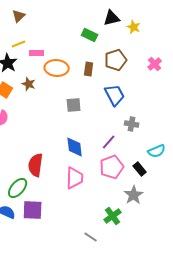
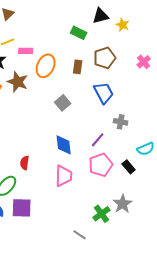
orange ellipse: (57, 68) -> (46, 66), turned -70
brown star: (29, 84) -> (18, 82), size x1.5
gray square: (74, 105) -> (63, 103), turned -35
red semicircle: (36, 165) -> (25, 163), size x0.6
gray star: (134, 195) -> (123, 204), moved

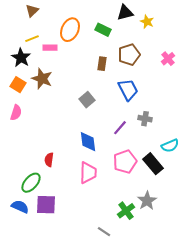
orange ellipse: (46, 66) -> (70, 30), moved
purple line: (98, 140) -> (120, 128), moved
black rectangle: (129, 167) -> (153, 164), size x1.5

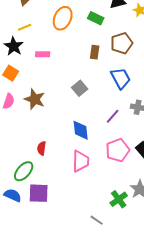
pink rectangle: (50, 48) -> (43, 54), moved
brown star: (42, 79) -> (35, 99), moved

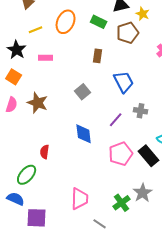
yellow line: (25, 27) -> (36, 30), moved
brown pentagon: (122, 43) -> (128, 33), moved
pink trapezoid: (81, 161) -> (80, 199), moved
purple square: (39, 193) -> (37, 218), moved

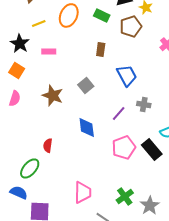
brown star: (38, 103) -> (53, 95), moved
gray star: (143, 193) -> (150, 205), moved

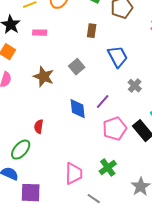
gray cross: (144, 104) -> (135, 86), turned 32
purple line: (119, 113) -> (103, 102), moved
green cross: (125, 196) -> (108, 168), moved

